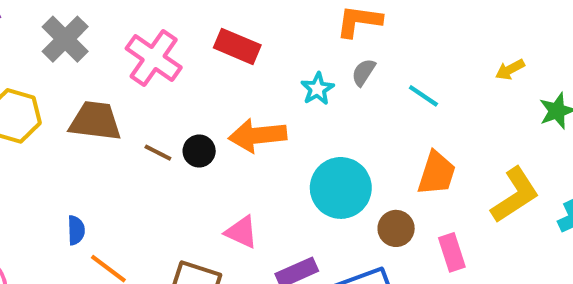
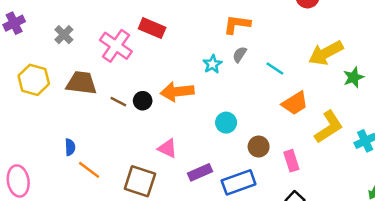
gray cross: (65, 39) -> (64, 35), size x0.7
red rectangle: (237, 46) -> (152, 28), moved
yellow arrow: (510, 70) -> (326, 53), size x2.0
orange trapezoid: (437, 173) -> (295, 103), moved, turned 40
cyan circle: (341, 188) -> (226, 123), size x0.6

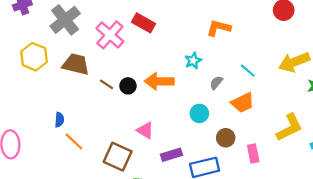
gray cross: (64, 35) -> (65, 20), size x1.8
gray semicircle: (240, 54) -> (216, 83), moved
orange trapezoid: (295, 103) -> (243, 103), moved

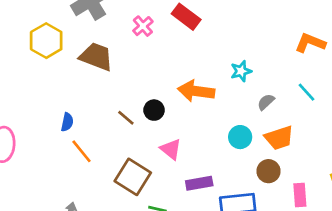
orange L-shape: (219, 28) -> (310, 43), moved
pink cross: (110, 35) -> (143, 26), size x0.6
brown line: (107, 84) -> (126, 118), moved
black circle: (128, 86) -> (154, 110), moved
orange trapezoid: (243, 103) -> (279, 138), moved

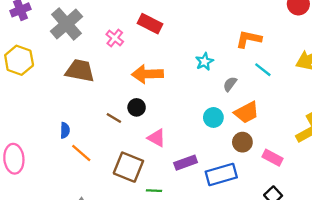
yellow hexagon: (46, 41) -> (19, 60), moved
orange L-shape: (310, 43) -> (249, 39), moved
orange arrow: (196, 91) -> (147, 74), moved
pink rectangle: (300, 195) -> (272, 158), turned -48

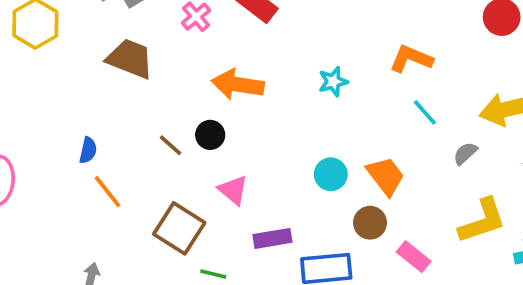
gray semicircle: (230, 84) -> (465, 153), moved
orange trapezoid: (246, 112) -> (386, 176), turned -110

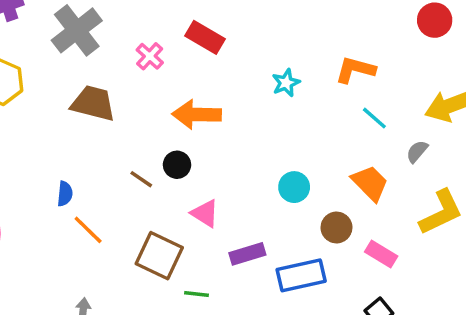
cyan star: (333, 82) -> (286, 83), moved
orange trapezoid: (386, 176) -> (370, 183), moved

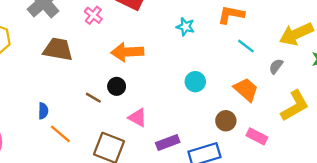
cyan star: (286, 83) -> (185, 27), turned -30
cyan circle: (294, 187) -> (195, 82), moved

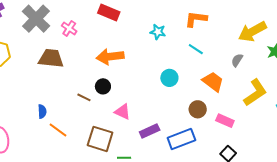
pink cross: (93, 15) -> (69, 28), moved
cyan line: (246, 46) -> (196, 49), moved

